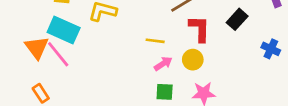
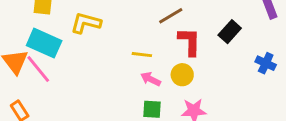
pink arrow: (163, 64) -> (151, 79), turned -120

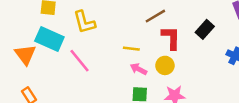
yellow L-shape: (86, 23) -> (84, 22), turned -120
pink line: (38, 69) -> (80, 61), moved

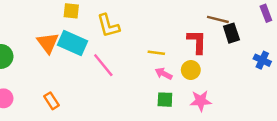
brown line: (155, 16) -> (218, 19), moved, turned 45
black rectangle: (205, 29) -> (231, 33), turned -60
orange triangle: (25, 55) -> (48, 43), moved

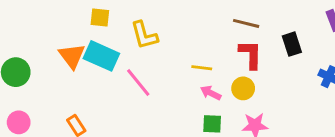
brown line: (218, 19) -> (246, 23), moved

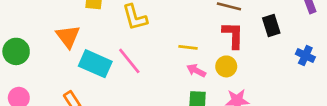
cyan rectangle: (101, 56) -> (95, 64), moved

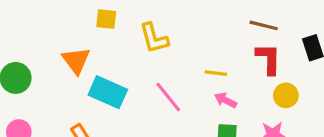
pink line: (129, 61) -> (168, 97), moved
yellow circle: (226, 66) -> (286, 95), moved

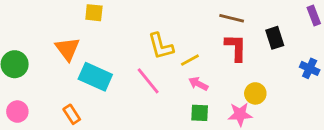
yellow L-shape: (154, 38) -> (161, 46), moved
yellow line: (216, 73) -> (190, 60), turned -36
yellow circle: (286, 95) -> (255, 93), moved

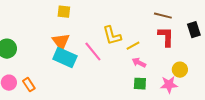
orange triangle: (67, 49) -> (61, 42), moved
pink line: (148, 81) -> (93, 52), moved
orange rectangle: (72, 114) -> (29, 85), moved

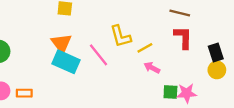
black rectangle: (194, 30) -> (216, 53), moved
yellow circle: (180, 70) -> (217, 70), moved
green square: (140, 84) -> (170, 92), moved
orange rectangle: (29, 85) -> (24, 93), turned -56

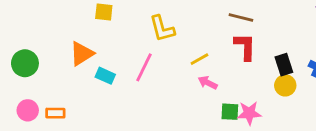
yellow L-shape: (121, 36) -> (162, 29), moved
orange triangle: (61, 43) -> (82, 54), moved, turned 35
pink line: (98, 55) -> (144, 67), turned 65
cyan rectangle: (66, 62) -> (105, 76), size x0.6

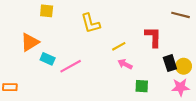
brown line: (241, 18) -> (180, 15), moved
black rectangle: (284, 65) -> (170, 63), moved
pink line: (144, 67) -> (71, 66), moved, turned 35
pink star: (249, 113) -> (180, 87), moved

